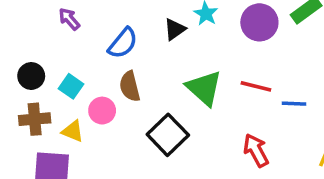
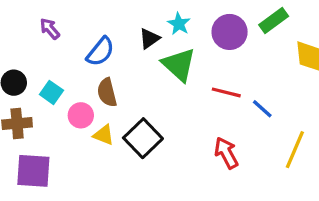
green triangle: (204, 88) -> (179, 65), moved
blue line: (294, 104) -> (262, 109), turned 40
yellow triangle: (73, 131) -> (104, 135), moved

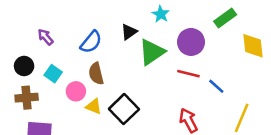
cyan star: (179, 24) -> (161, 14), moved
purple arrow: (50, 29) -> (46, 37), moved
purple circle: (230, 32) -> (191, 42), moved
green triangle: (179, 65) -> (152, 52), turned 44

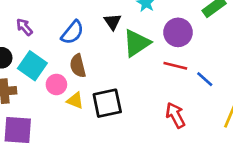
black triangle: (129, 32) -> (113, 22), turned -30
cyan square: (53, 74) -> (32, 66), size x1.5
black square: (124, 109) -> (107, 103), turned 32

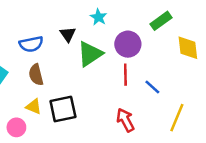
blue semicircle: (72, 32) -> (31, 44), turned 40
red line: (175, 66) -> (125, 75), turned 75
pink circle: (56, 84) -> (16, 127), moved

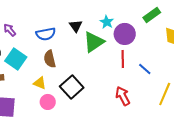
cyan star: (98, 17) -> (107, 22), moved
yellow triangle: (34, 107) -> (40, 83), moved
black square: (63, 109) -> (72, 87), turned -30
pink circle: (16, 127) -> (48, 102), moved

